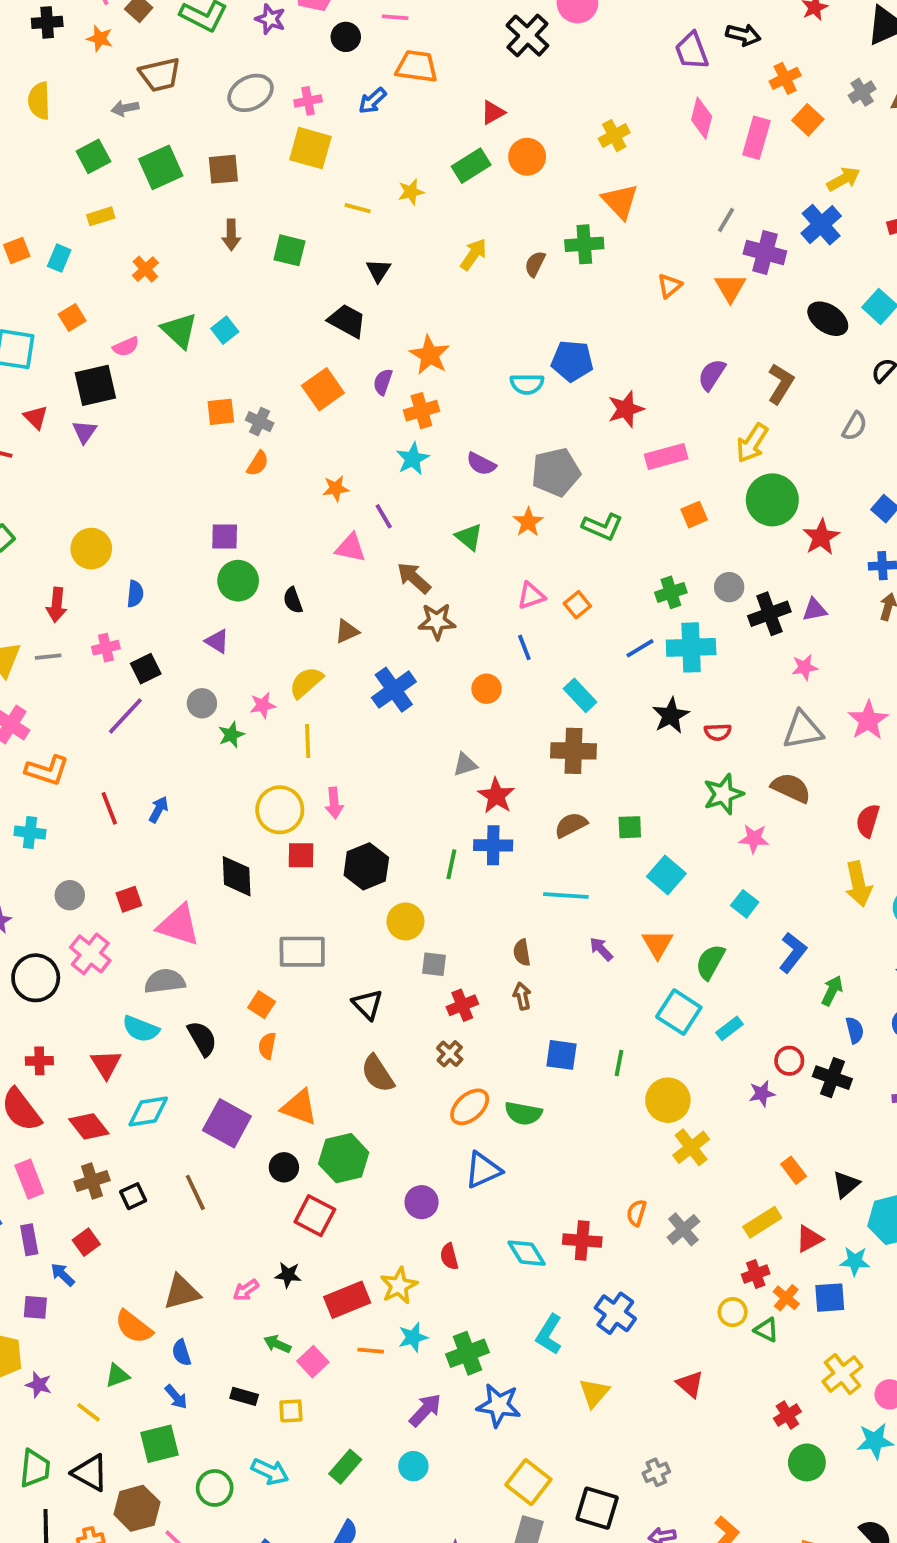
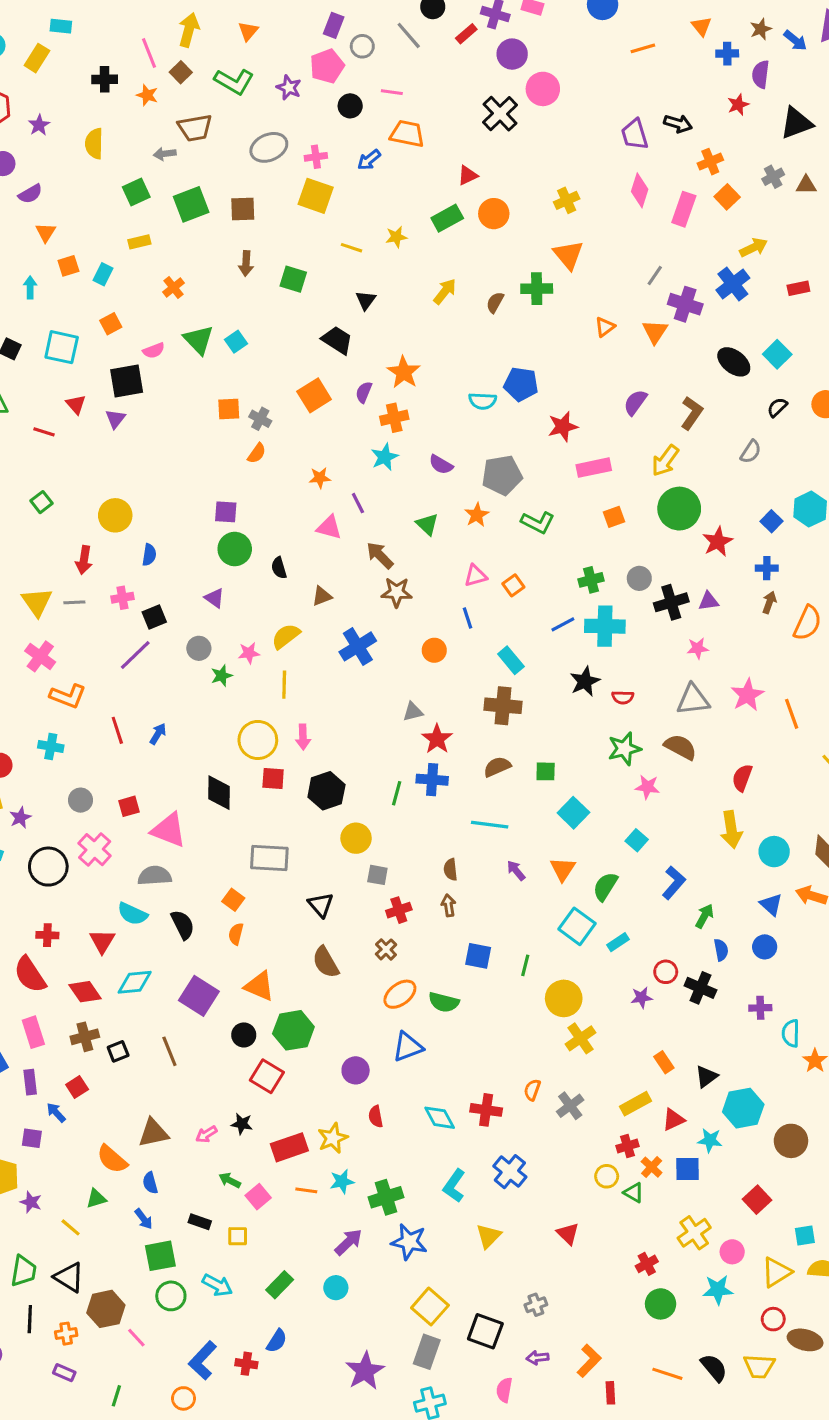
green square: (159, 1444) -> (160, 1256), moved

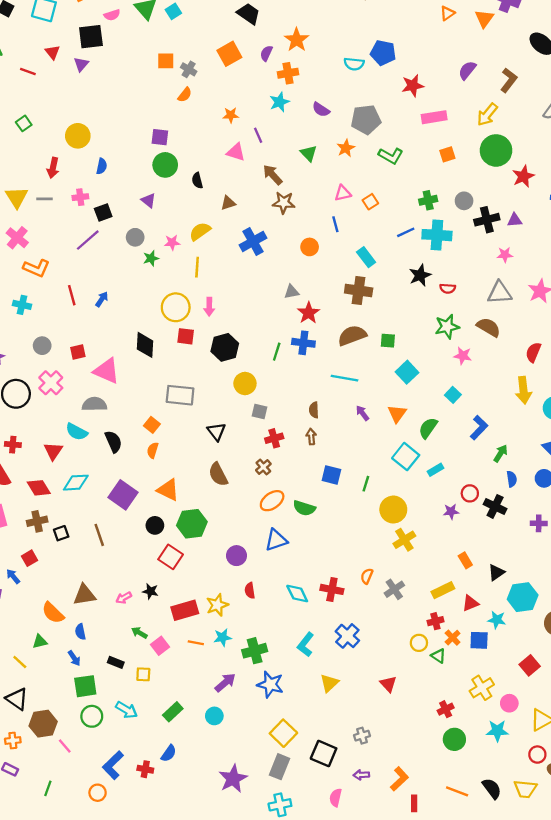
brown semicircle: (497, 767) -> (352, 335), size x1.4

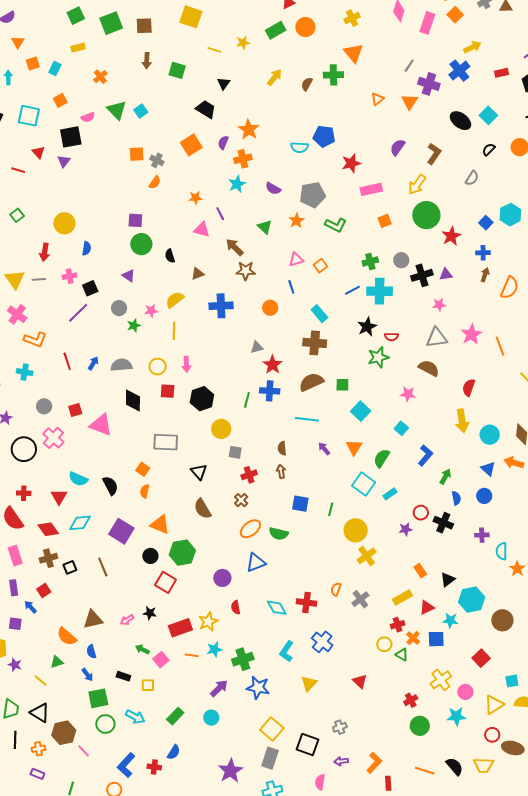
blue cross: (253, 241) -> (221, 306), turned 30
yellow circle: (176, 307) -> (158, 367), size x0.7
green star: (447, 327) -> (378, 357), moved
gray semicircle: (94, 404) -> (121, 365), moved

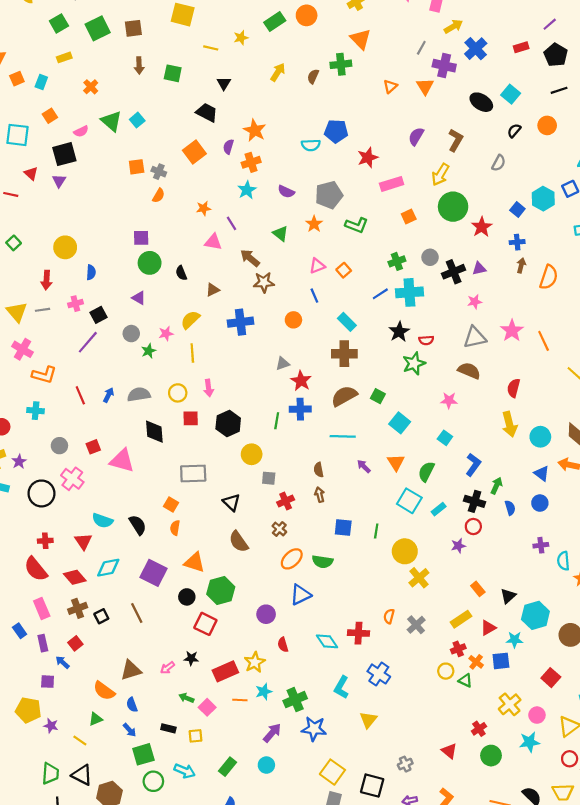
yellow arrow: (472, 47) -> (453, 26), moved
green square: (342, 385) -> (378, 396), turned 32
black cross: (443, 523) -> (475, 501), moved
red triangle: (360, 681) -> (449, 751), moved

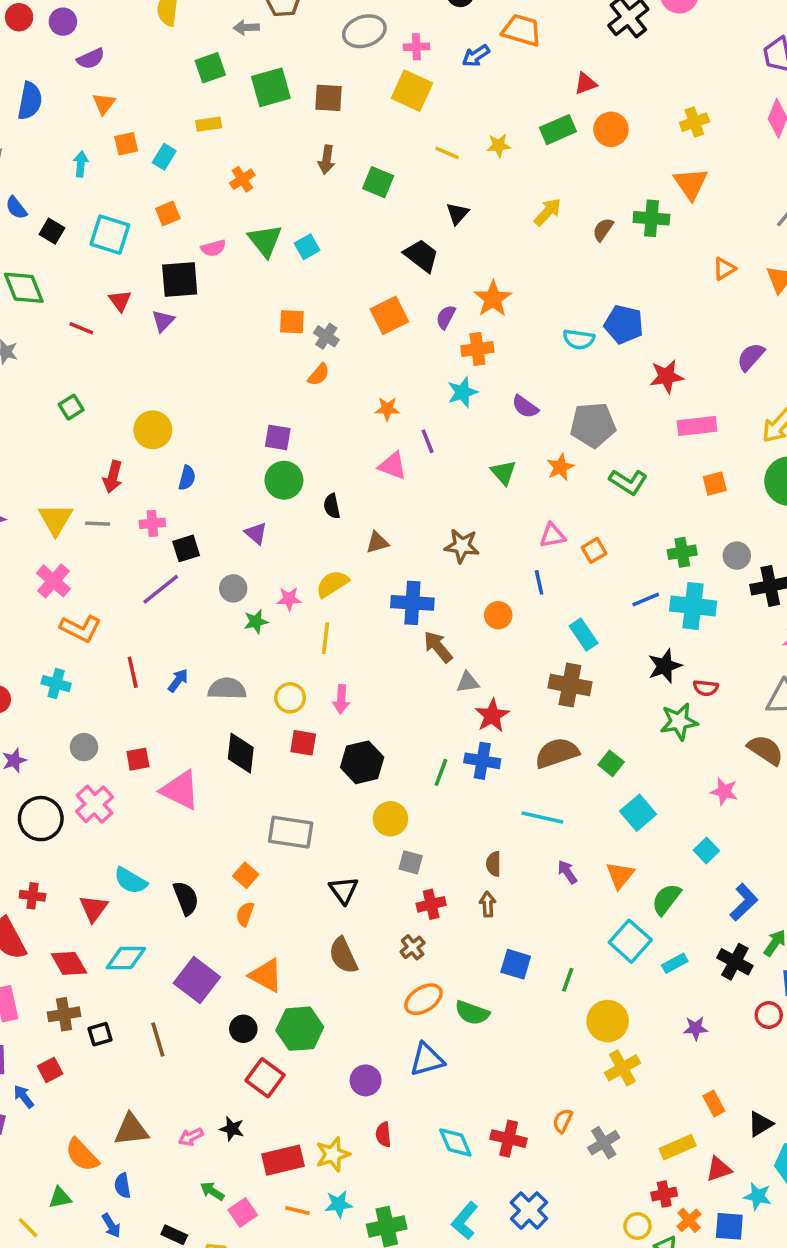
brown arrow: (250, 258) -> (438, 647), moved
red circle: (473, 527) -> (769, 1015), moved

